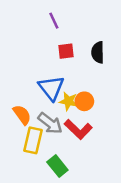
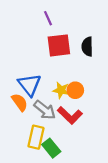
red square: (66, 51) -> (59, 45), size x1.6
blue triangle: (51, 88) -> (29, 85), moved
yellow rectangle: (33, 140) -> (36, 137), moved

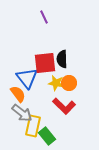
red square: (59, 45) -> (45, 63), moved
black semicircle: (87, 47) -> (62, 59), moved
gray arrow: (45, 110) -> (22, 113), moved

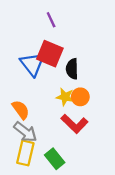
red square: (45, 63) -> (50, 54), moved, turned 30
blue triangle: (27, 78) -> (32, 64), moved
yellow rectangle: (33, 126) -> (25, 153), moved

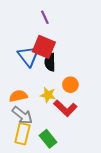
black semicircle: (72, 69) -> (50, 62), moved
yellow star: (65, 97) -> (48, 95), moved
orange semicircle: (21, 110) -> (18, 96), turned -66

